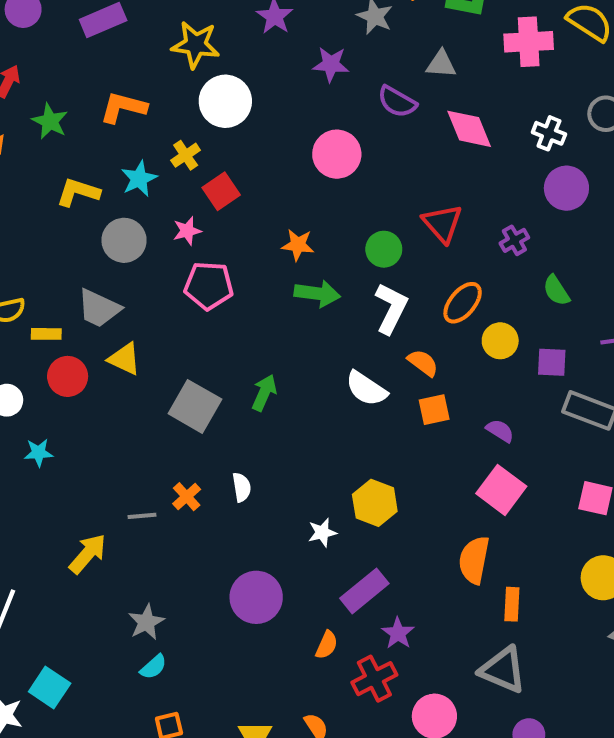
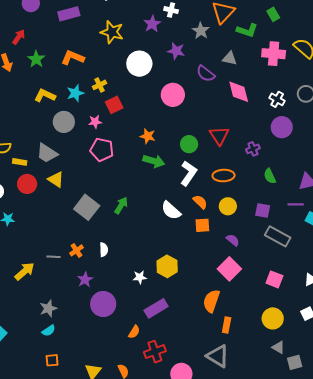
white circle: (225, 101) -> (139, 64), moved
orange ellipse: (463, 303) -> (224, 176), turned 40
yellow circle: (500, 341) -> (228, 206), moved
purple star: (398, 633) -> (85, 280), moved

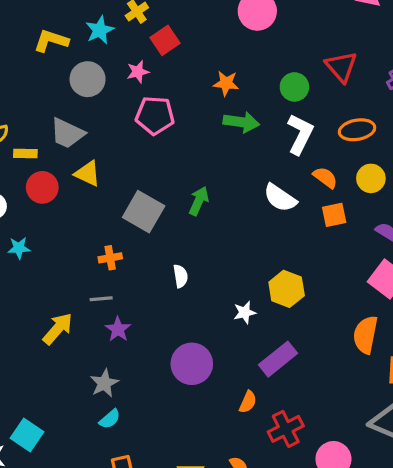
orange cross: (76, 250) -> (110, 258), moved, turned 32
purple star: (85, 280) -> (118, 329), moved

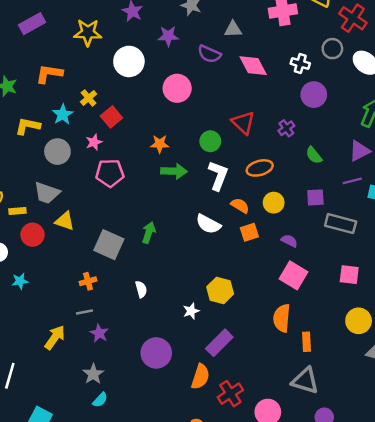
orange semicircle: (248, 402) -> (200, 377), size x1.5

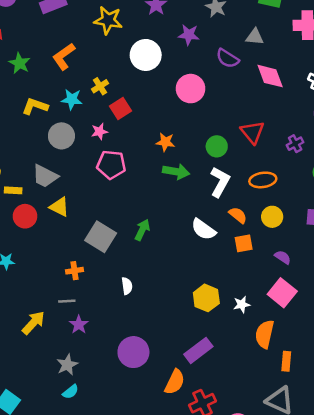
orange L-shape: (49, 74) -> (64, 56), turned -52
cyan star: (63, 114) -> (72, 99), turned 30
white star: (191, 311) -> (242, 304), moved

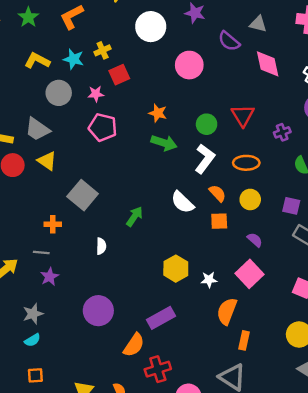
green arrow: (142, 230) -> (135, 216), moved

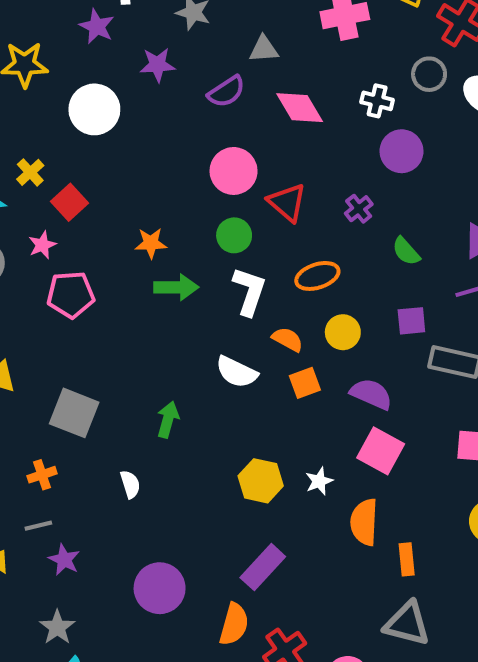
purple semicircle: (229, 41) -> (226, 92), turned -55
pink circle: (189, 65) -> (234, 171), moved
purple semicircle: (255, 240) -> (371, 394), size x1.5

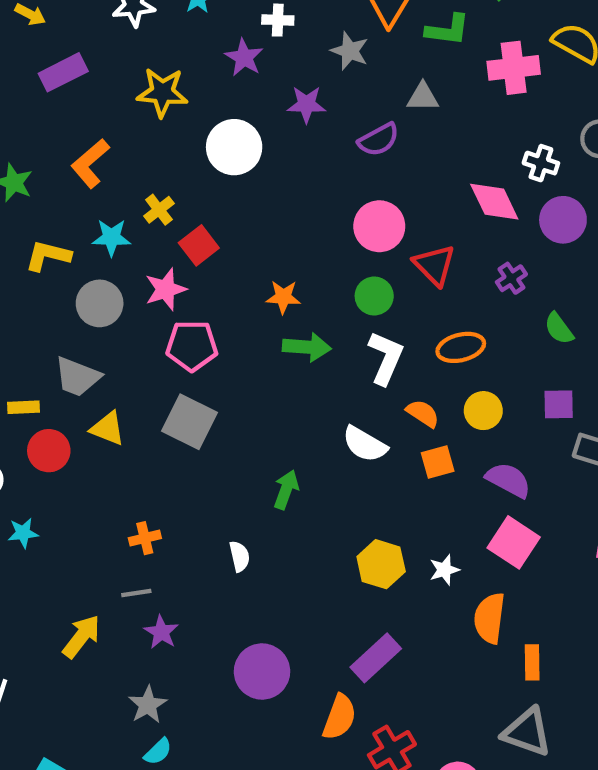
pink diamond: (300, 108) -> (494, 202), moved
pink star: (42, 245) -> (166, 289), size x1.4
gray square: (74, 413) -> (189, 422), moved

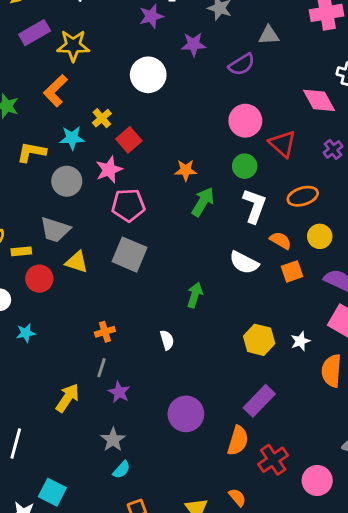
purple star: (244, 57) -> (151, 16), turned 30
yellow star: (162, 92) -> (73, 46), moved
green arrow: (307, 347) -> (203, 202), turned -60
gray line: (136, 593) -> (101, 368), turned -60

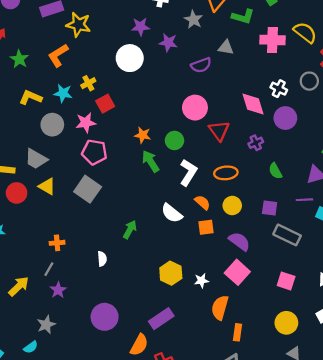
purple star: (151, 16) -> (140, 27), moved
green circle: (245, 166) -> (174, 140), moved
green arrow: (203, 202) -> (151, 161), turned -75
cyan semicircle: (121, 470) -> (31, 347), moved

